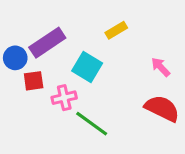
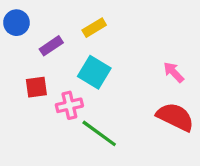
yellow rectangle: (116, 30) -> (94, 28), moved
purple rectangle: (47, 43) -> (51, 46), size x0.6
blue circle: (15, 58) -> (16, 23), moved

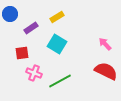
pink cross: (69, 105) -> (34, 73), moved, turned 35
green line: (99, 133) -> (60, 81), turned -65

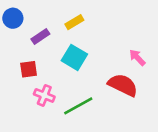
red semicircle: (106, 71) -> (123, 85), moved

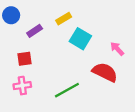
cyan square: (74, 57) -> (80, 39), moved
pink cross: (44, 95) -> (22, 86), moved, turned -30

